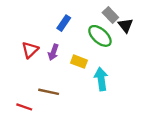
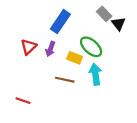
blue rectangle: (64, 23) -> (60, 22), size x1.5
green ellipse: (100, 36) -> (91, 47), moved
brown line: (49, 92) -> (65, 80), moved

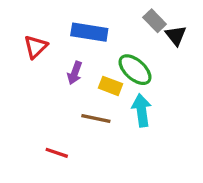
blue rectangle: (60, 22) -> (89, 32), turned 65
red triangle: (29, 47) -> (36, 47), moved
red line: (23, 101) -> (57, 153), moved

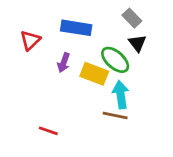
black triangle: (176, 35) -> (137, 43), moved
yellow rectangle: (111, 86) -> (94, 74), size x1.4
brown line: (96, 119) -> (115, 115), moved

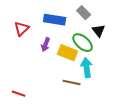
gray rectangle: (132, 18) -> (84, 13), moved
brown line: (115, 115) -> (72, 83), moved
red line: (48, 131) -> (19, 94), moved

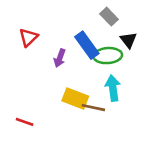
blue rectangle: (55, 20) -> (87, 45), moved, turned 45
green ellipse: (83, 43) -> (108, 56), turned -45
yellow rectangle: (68, 53) -> (75, 98), moved

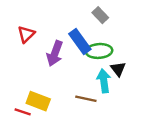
black triangle: (128, 40) -> (118, 69), moved
purple arrow: (60, 58) -> (55, 53), size x1.5
yellow rectangle: (75, 98) -> (38, 101), moved

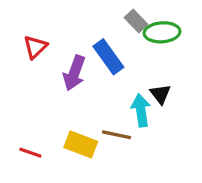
green ellipse: (99, 51) -> (162, 32), moved
yellow rectangle: (38, 101) -> (81, 144), moved

